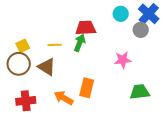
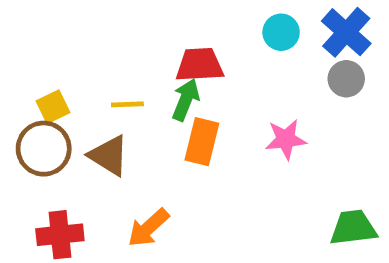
gray circle: (141, 30) -> (346, 79), moved
orange rectangle: (87, 88) -> (202, 142), moved
green trapezoid: (140, 92) -> (353, 228), moved
orange arrow: (64, 98) -> (148, 228), turned -72

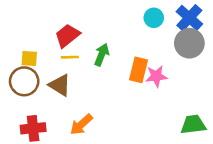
red trapezoid: (200, 65) -> (67, 36), moved, turned -36
gray circle: (346, 79) -> (189, 43), size x1.5
yellow square: (53, 107) -> (29, 58), turned 30
orange rectangle: (202, 142) -> (139, 70), moved

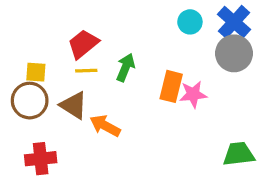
orange arrow: (81, 125) -> (105, 126), moved, turned 70

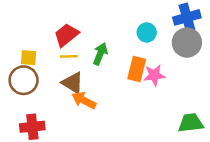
cyan circle: (190, 22) -> (147, 32), moved
blue cross: (234, 22) -> (187, 17), turned 32
brown triangle: (74, 105) -> (73, 83), moved

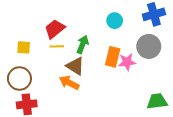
cyan circle: (147, 32) -> (115, 21), moved
gray circle: (187, 43) -> (149, 46), moved
brown circle: (24, 80) -> (19, 79), moved
brown triangle: (73, 83) -> (75, 66), moved

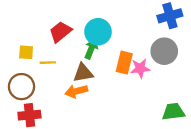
cyan circle: (115, 21) -> (98, 32), moved, size x1.5
yellow line: (57, 46) -> (48, 63), moved
brown triangle: (75, 66) -> (83, 73), turned -42
orange arrow: (69, 83) -> (76, 91), turned -42

